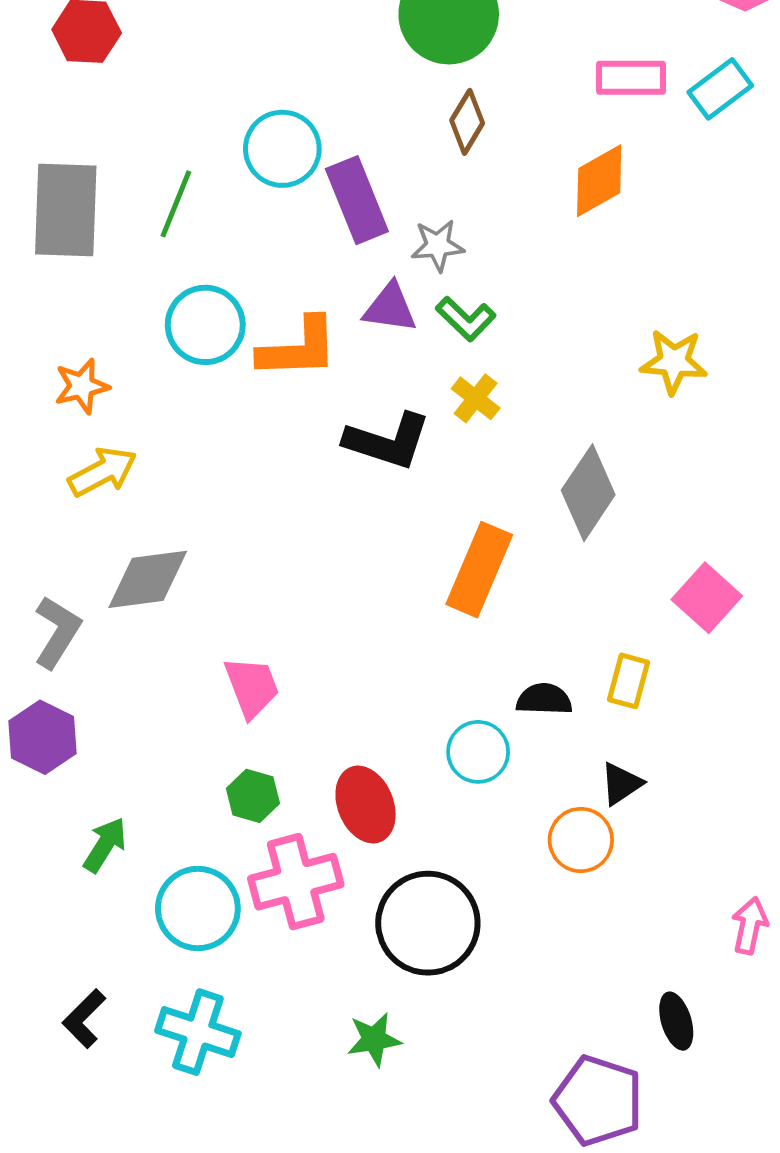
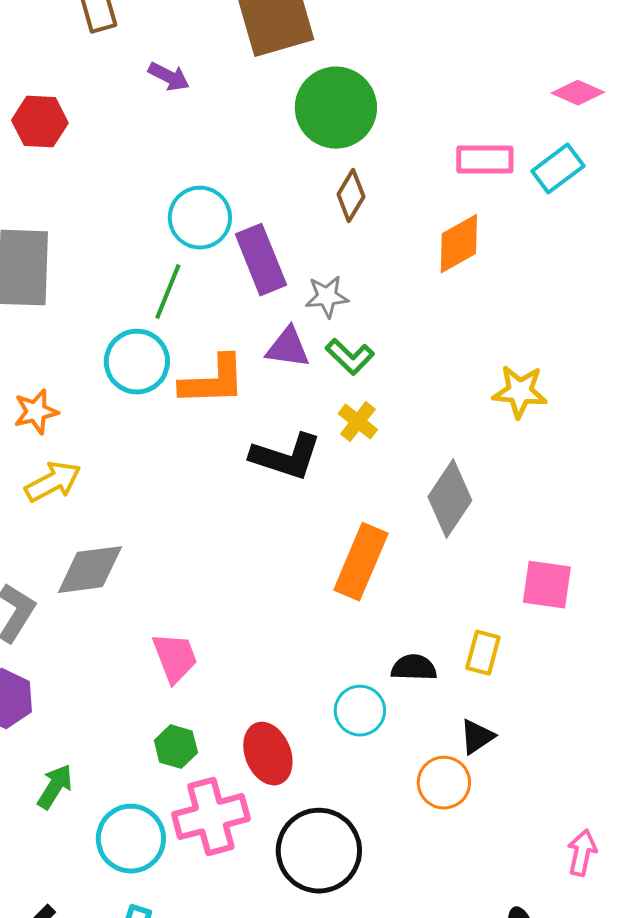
green line: (176, 204) -> (168, 292), moved
pink square: (707, 598) -> (547, 585), turned -34

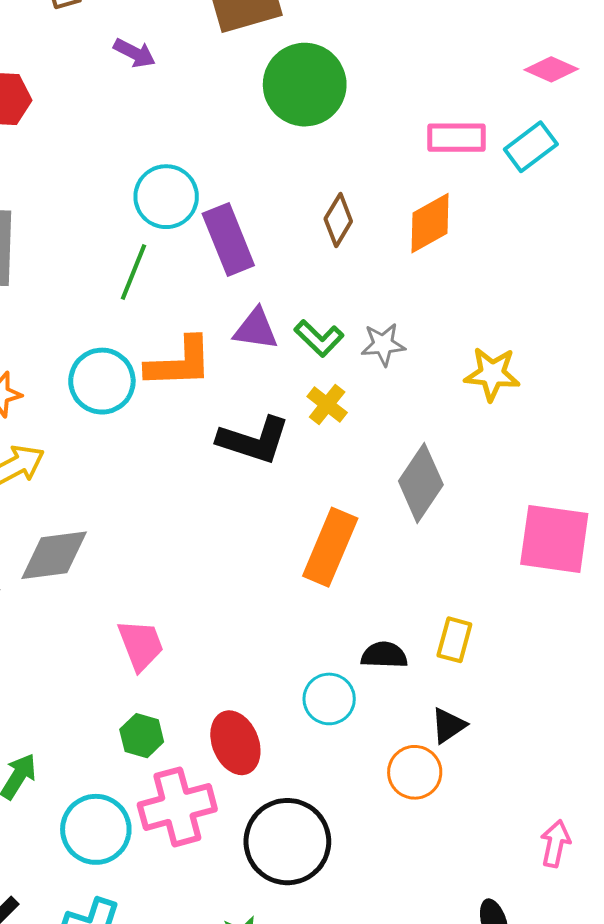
brown diamond: (351, 196) -> (338, 220), moved
gray star: (327, 297) -> (383, 344), moved
cyan circle: (137, 362) -> (102, 381), moved
pink square: (547, 585) -> (554, 539), moved, size x1.4

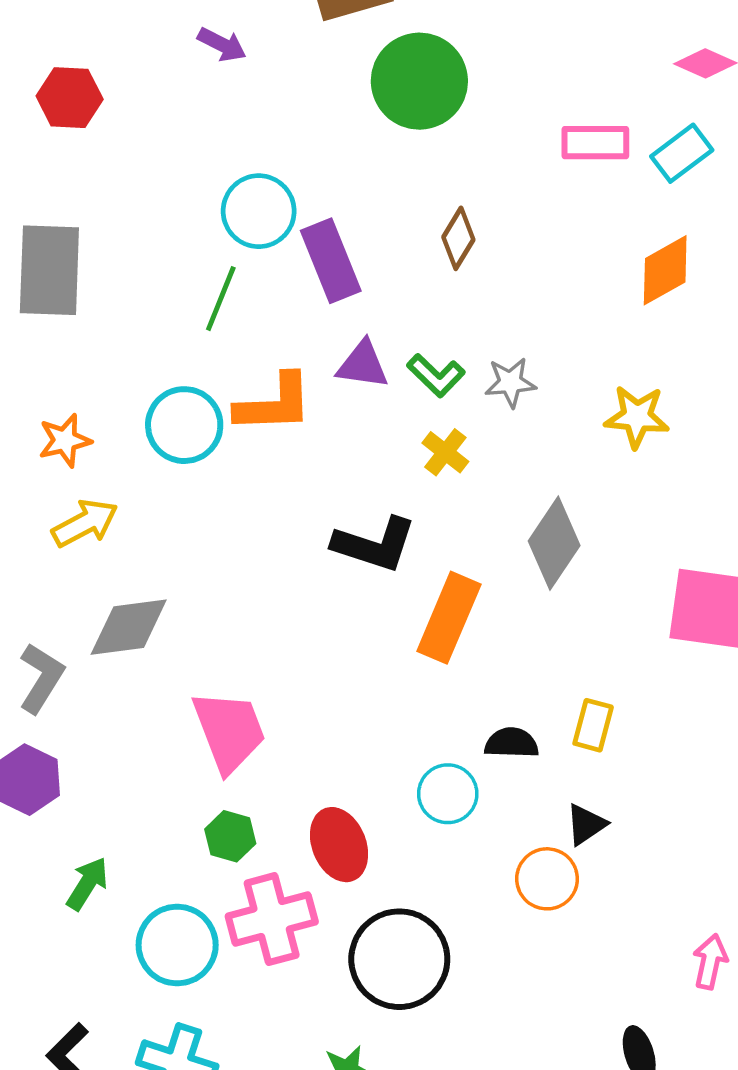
orange diamond: (430, 223) -> (665, 270), moved
black L-shape: (254, 440) -> (374, 544), moved
pink trapezoid: (141, 645) -> (229, 731), size x1.4

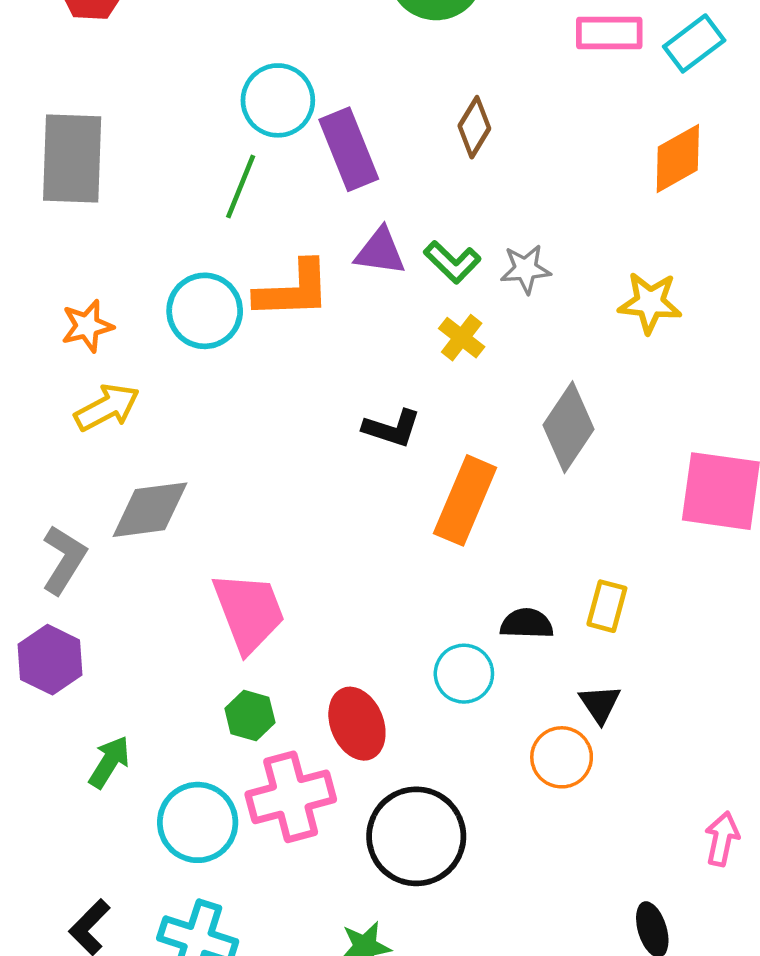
black L-shape: (374, 544) -> (392, 428), size x0.7
black triangle: (586, 824) -> (600, 704), turned -30

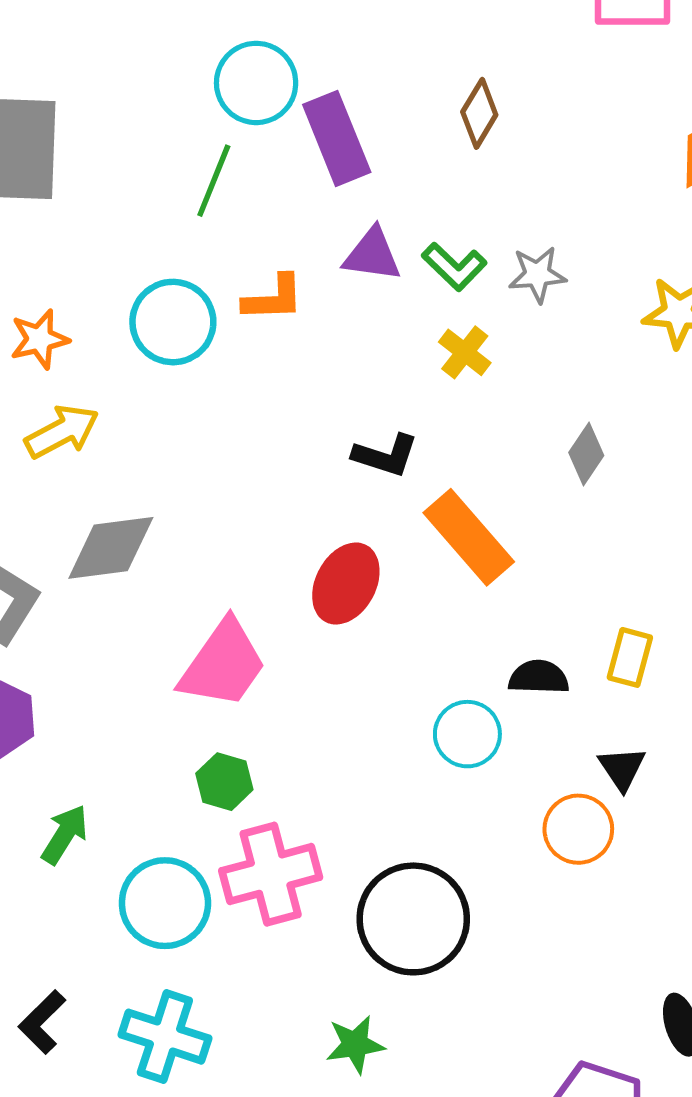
orange L-shape: (293, 290) -> (273, 298), size x0.7
gray diamond: (569, 427) -> (586, 454), size x0.6
orange rectangle: (465, 500) -> (469, 537), turned -64
pink trapezoid: (249, 612) -> (223, 664), turned 56
red ellipse: (357, 724) -> (346, 584), moved, turned 50

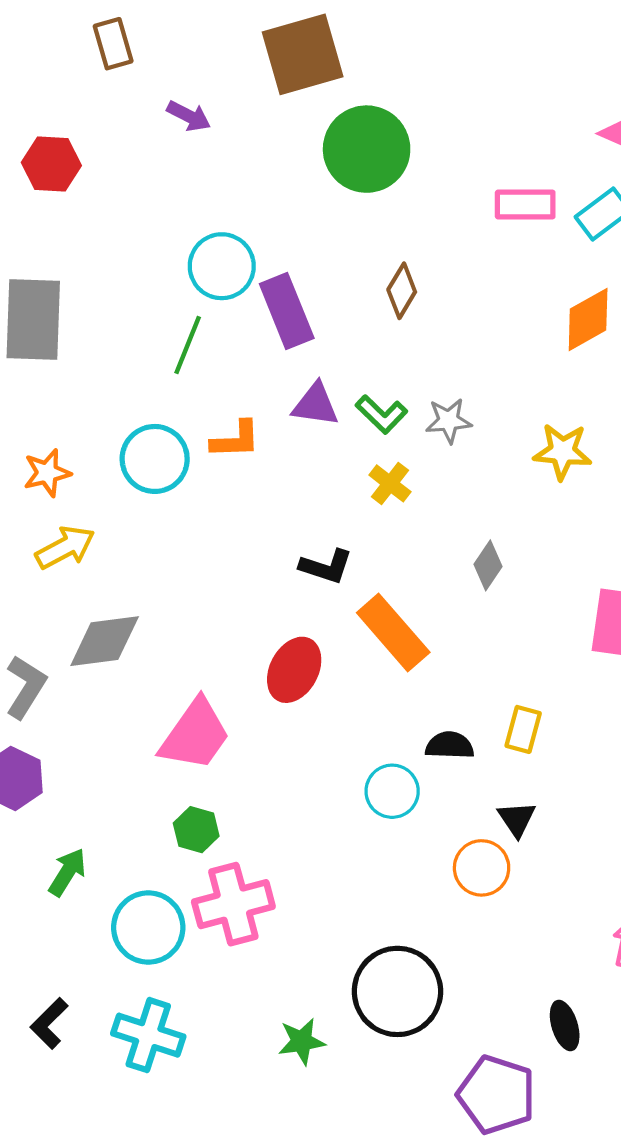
black circle: (413, 919) -> (397, 991), moved

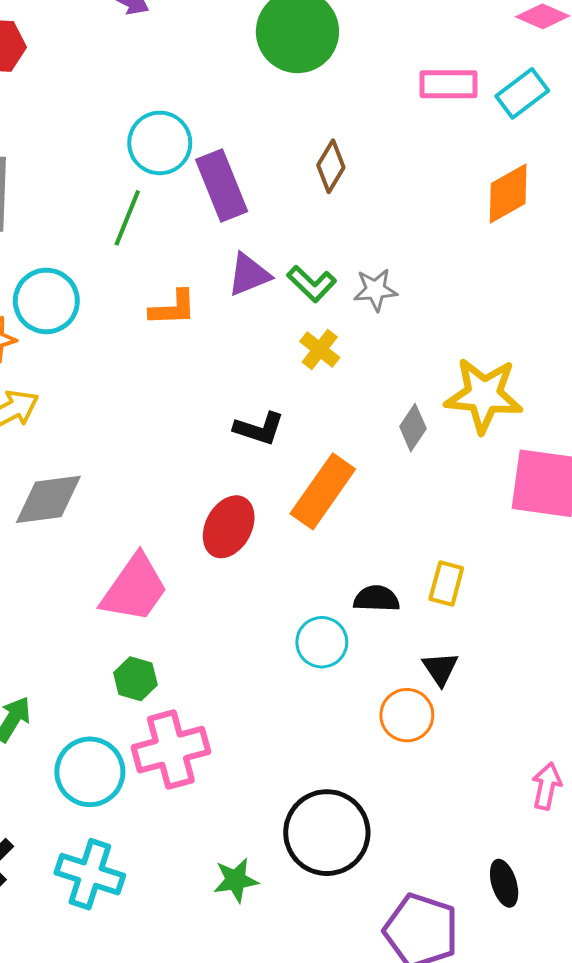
purple triangle: (315, 405) -> (249, 275), turned -30
yellow star: (562, 452) -> (484, 395), moved, size x1.4
cyan circle: (155, 459) -> (46, 301), moved
orange rectangle: (393, 633) -> (323, 491), turned 76
black ellipse: (565, 1025) -> (504, 883), moved

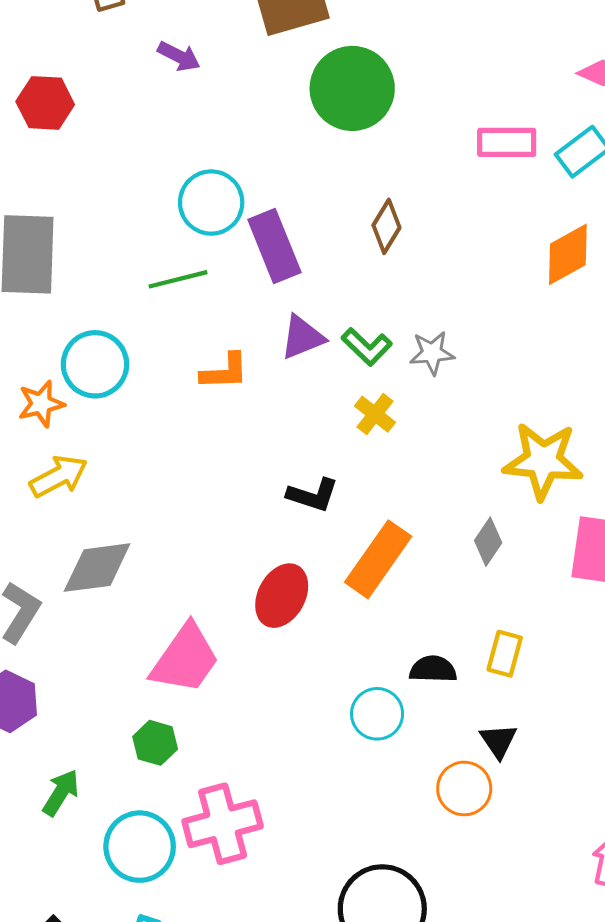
green line: (127, 218) -> (178, 279), turned 54
gray diamond: (413, 428) -> (488, 542), moved
green hexagon: (135, 679) -> (155, 743), moved

